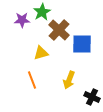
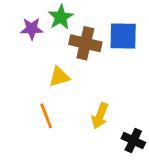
brown cross: (59, 30) -> (85, 43), turned -30
blue square: (82, 44) -> (123, 36), moved

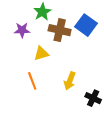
purple star: (32, 29) -> (22, 30), moved
blue square: (123, 36) -> (86, 25), turned 35

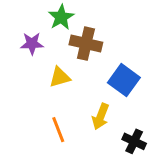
blue square: (86, 25) -> (124, 80), moved
orange line: (32, 81) -> (58, 130), moved

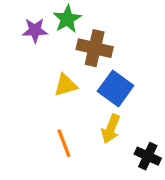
purple star: (32, 44) -> (35, 30), moved
blue square: (124, 80) -> (116, 88), moved

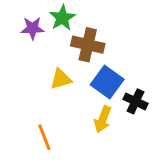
orange line: (64, 143) -> (44, 137), moved
black cross: (148, 156) -> (135, 101), moved

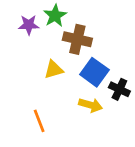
yellow arrow: (103, 119) -> (91, 105), turned -95

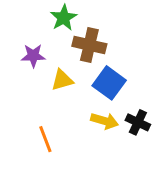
purple star: (29, 25) -> (33, 56), moved
black cross: (119, 89) -> (138, 122), moved

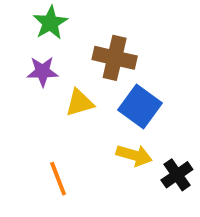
green star: (64, 18) -> (50, 23), moved
black cross: (138, 122) -> (177, 175), moved, turned 30

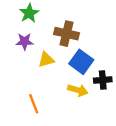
black cross: (177, 175) -> (103, 80), moved, turned 30

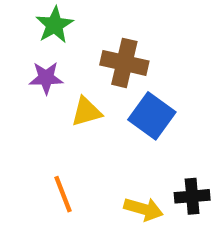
black cross: (103, 80) -> (192, 196), moved
yellow arrow: (78, 90) -> (143, 209), moved

